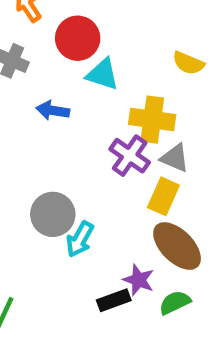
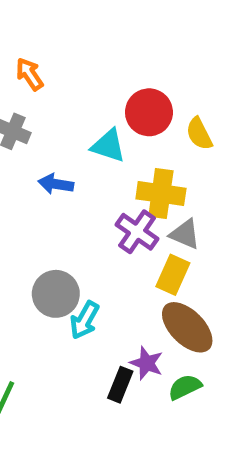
red circle: (78, 38) -> (149, 112), moved
yellow semicircle: (188, 63) -> (199, 134), turned 40
black rectangle: (114, 300) -> (120, 385), turned -48

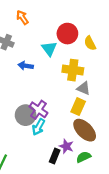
orange arrow: (30, 74) -> (22, 17), moved
cyan triangle: (108, 146) -> (49, 49), turned 35
purple cross: (137, 232) -> (38, 110), moved

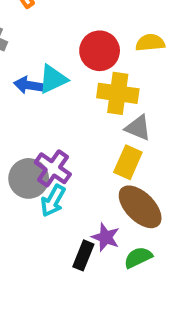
red circle: (67, 34) -> (100, 51), moved
yellow semicircle: (90, 43) -> (150, 43), turned 112
cyan triangle: (49, 49) -> (53, 79), moved, turned 42

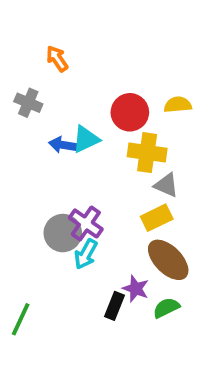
yellow rectangle: (128, 162) -> (157, 218), turned 40

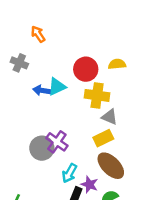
cyan arrow: (86, 254) -> (69, 173), moved

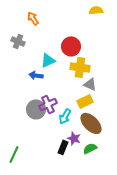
yellow semicircle: (117, 64) -> (96, 10), moved
blue arrow: (42, 90) -> (36, 75), moved
purple cross: (57, 142) -> (48, 104), turned 30
cyan arrow: (69, 173) -> (65, 116), moved

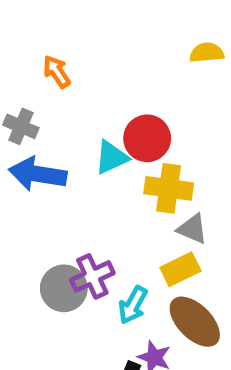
cyan triangle: (48, 60) -> (111, 157), moved
blue arrow: (36, 75) -> (38, 174), moved, size x1.6

